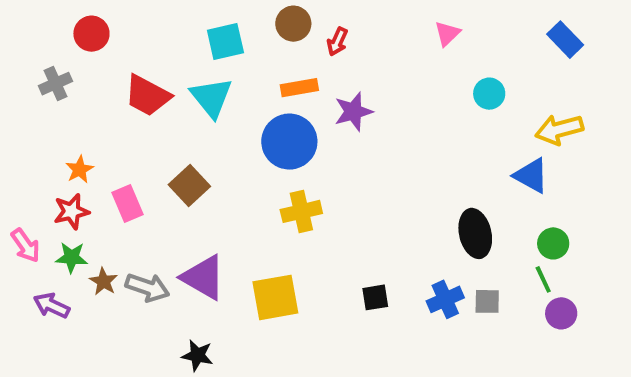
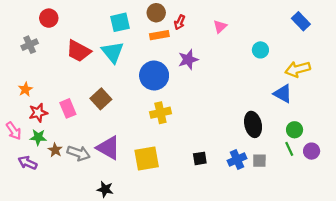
pink triangle: (447, 34) -> (220, 27), moved
orange rectangle: (299, 88) -> (159, 35), moved
orange star: (79, 170) -> (25, 89), moved
purple circle: (561, 313) -> (312, 151), moved

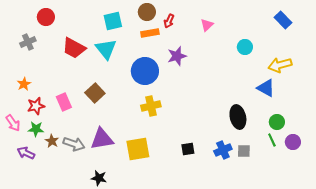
purple triangle: (108, 148) -> (102, 139), turned -40

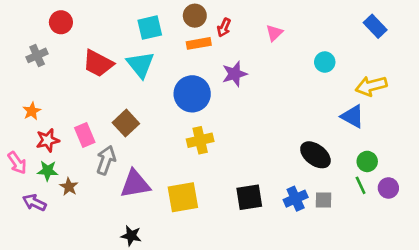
black ellipse: (238, 117) -> (315, 155), turned -40
gray arrow: (74, 144) -> (106, 160), moved, turned -90
black square: (188, 149) -> (249, 197), size x1.5

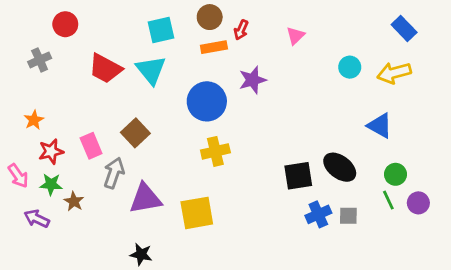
yellow arrow: (371, 86) -> (394, 73), moved
black square: (249, 197) -> (298, 176), moved

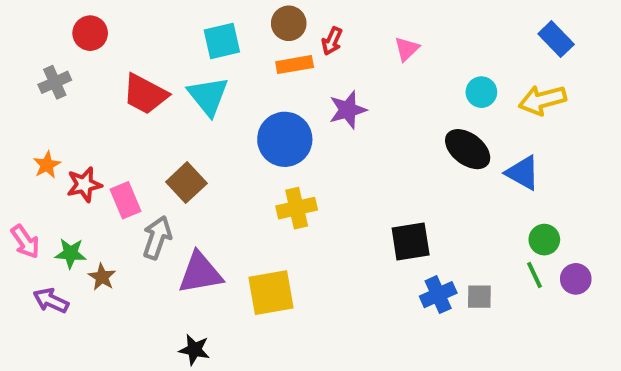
red star: (51, 151) -> (84, 185), moved
black ellipse: (340, 167) -> (468, 149), moved

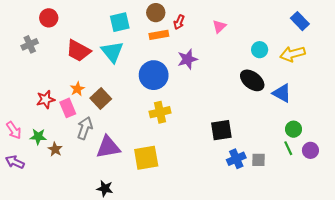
orange star: (47, 165) -> (77, 89), moved
purple arrow: (51, 301) -> (15, 162), moved

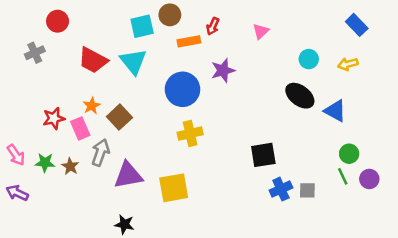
brown circle: (156, 13) -> (170, 15), moved
yellow arrow: (292, 54) -> (348, 64), size x0.7
brown star: (55, 149) -> (70, 166), moved

